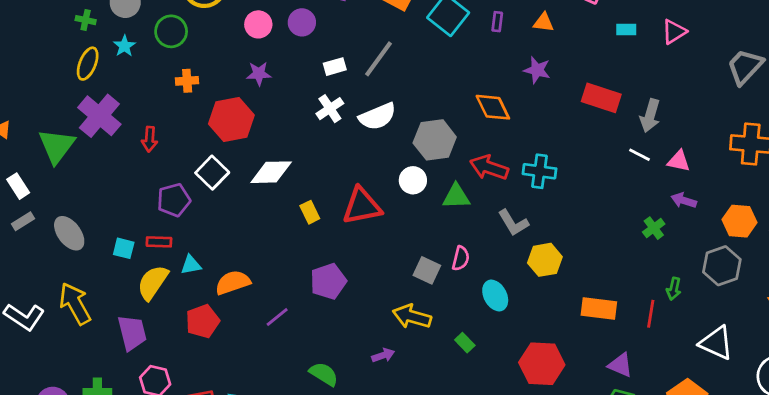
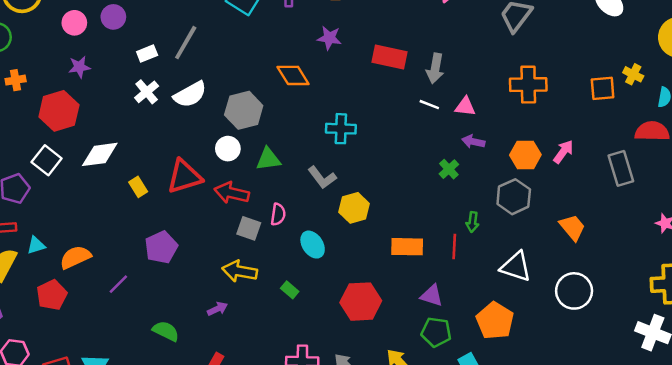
red arrow: (489, 168) -> (232, 193), moved

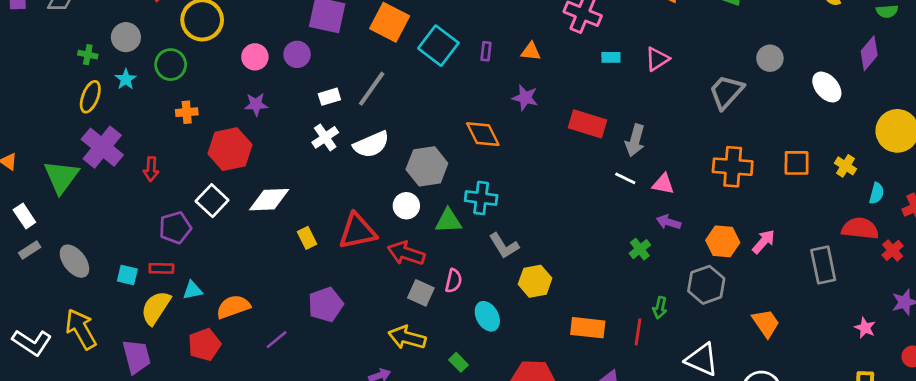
orange square: (603, 88) -> (797, 163), moved
cyan cross: (341, 129) -> (481, 198), moved

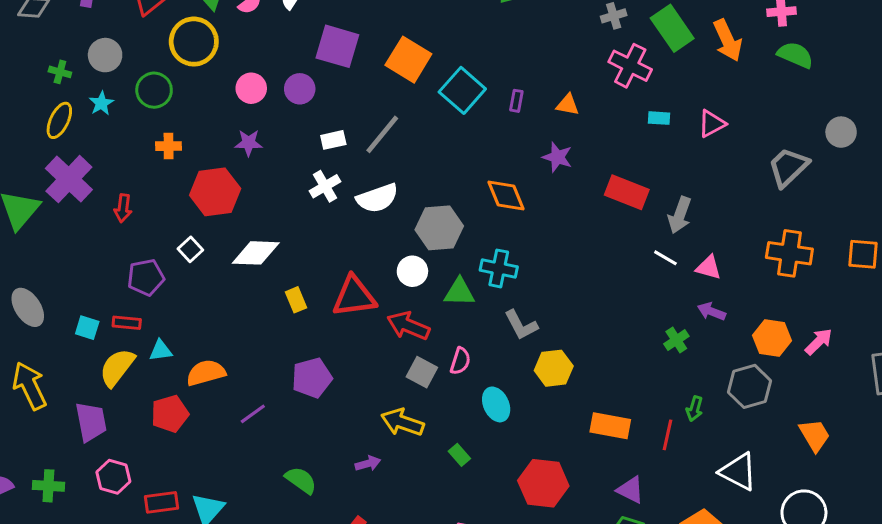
white square: (212, 201) -> (190, 249), size x0.7

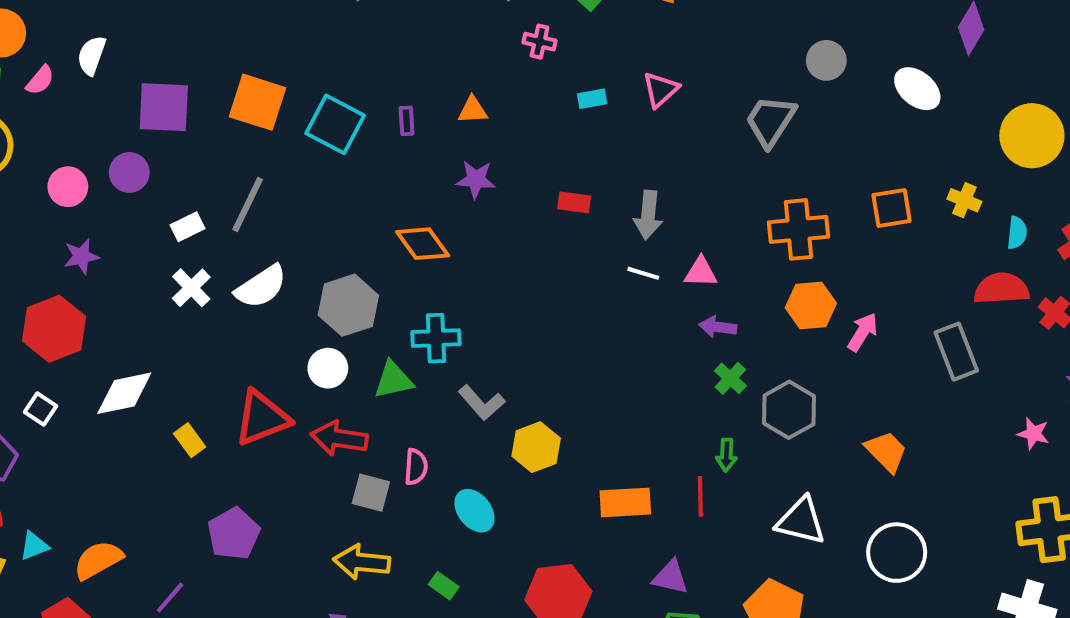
pink cross: (630, 66) -> (540, 42), size x0.6
red rectangle: (627, 192) -> (574, 202), size x0.6
orange hexagon: (772, 338) -> (811, 306), moved
green cross: (676, 340) -> (730, 378), moved

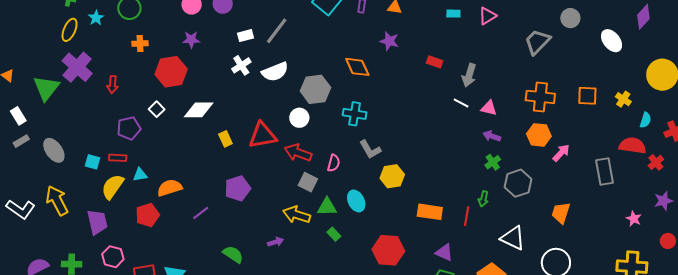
green triangle: (393, 380) -> (327, 207), moved
orange trapezoid: (886, 451) -> (561, 213), turned -130
pink semicircle: (416, 467) -> (334, 163), moved

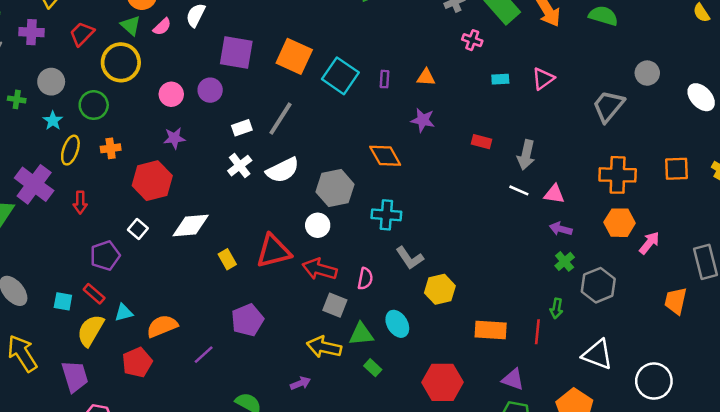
yellow ellipse: (70, 30) -> (70, 150), moved
red rectangle: (118, 158) -> (94, 294), turned 42
orange trapezoid: (561, 213) -> (676, 301), moved

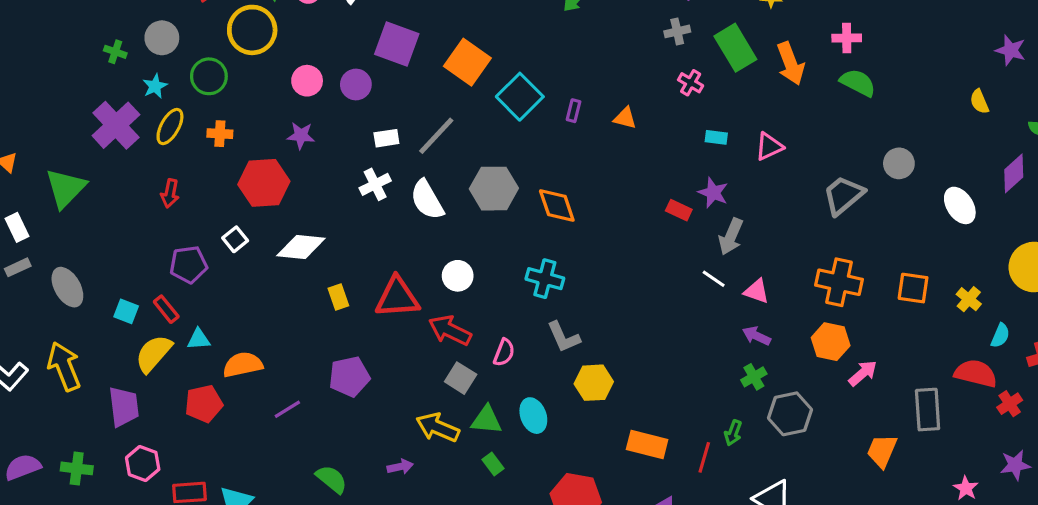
purple star: (423, 120) -> (713, 193), moved
white semicircle: (283, 170) -> (427, 200), turned 76
purple cross: (34, 184) -> (116, 125), moved
gray hexagon: (335, 188) -> (494, 189), moved

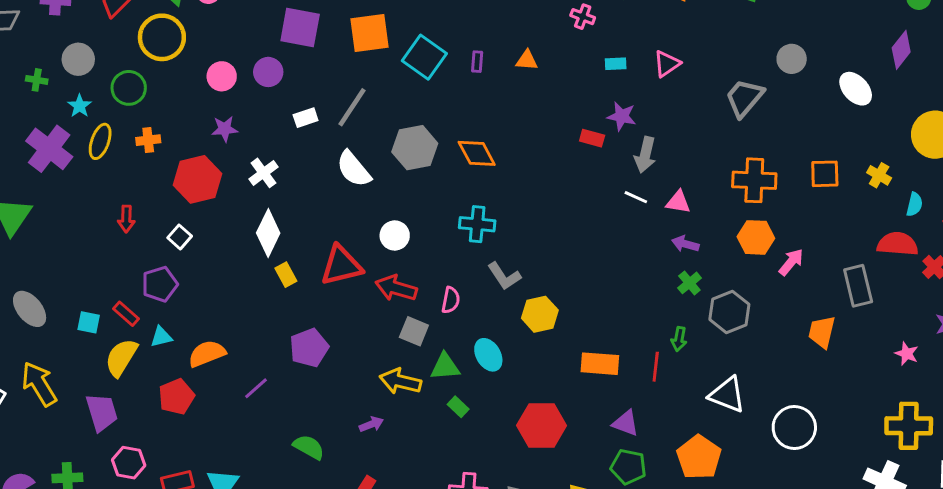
orange square: (467, 62) -> (369, 33), turned -33
white cross: (375, 184) -> (264, 173), moved
red arrow: (170, 193) -> (126, 219), moved
white diamond: (301, 247) -> (268, 233), moved, turned -60
purple pentagon: (189, 265) -> (160, 284), moved

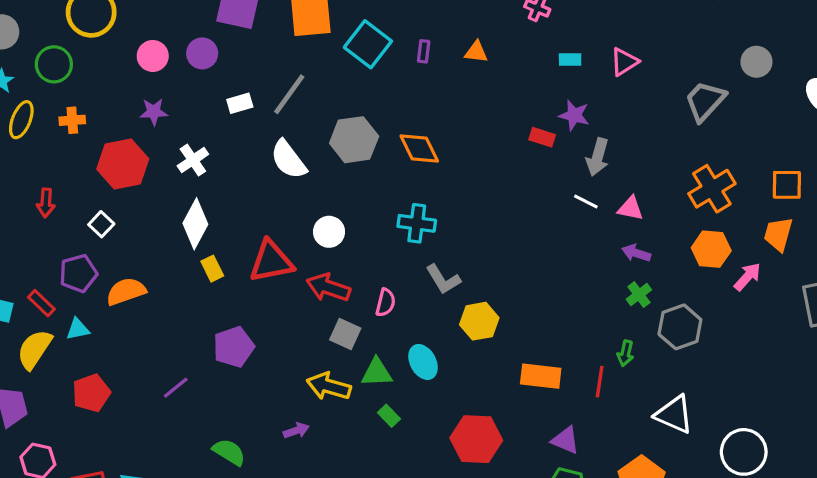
orange cross: (754, 180) -> (712, 189), turned -36
orange trapezoid: (822, 332) -> (778, 234), moved
orange semicircle: (207, 354) -> (126, 291), moved

